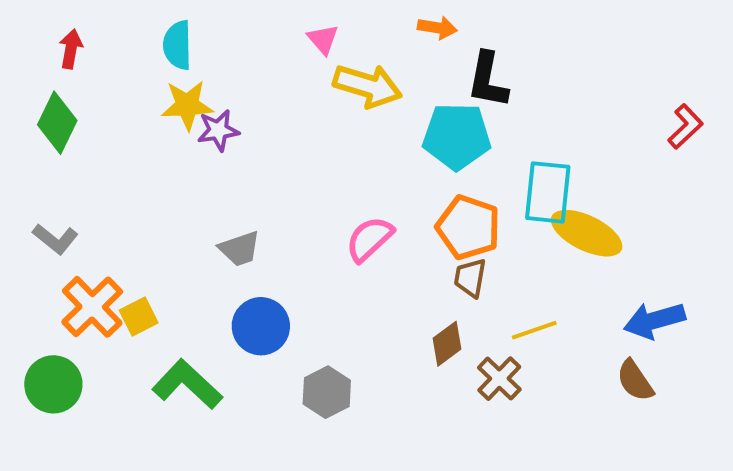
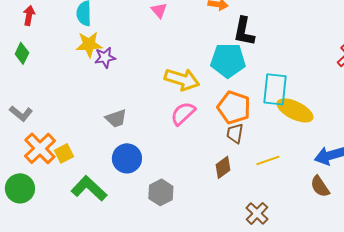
yellow arrow: (367, 86) -> (182, 79), moved
green diamond: (57, 123) -> (22, 53), size x0.7
brown cross: (499, 379) -> (257, 213), moved

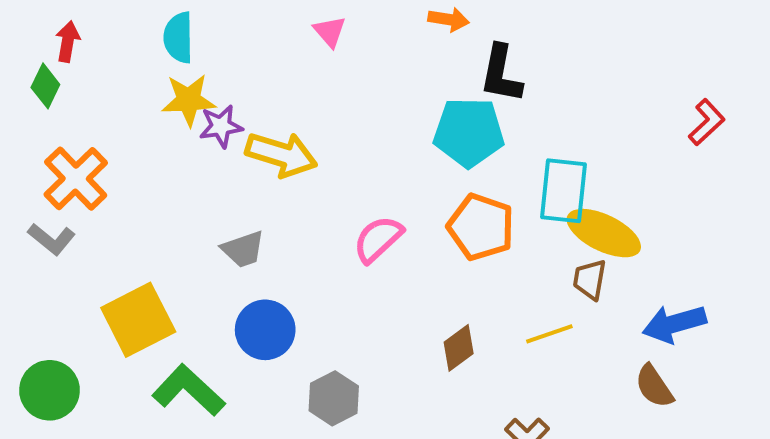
green diamond: (22, 53) -> (45, 86), moved
yellow arrow: (182, 79) -> (281, 154), moved
brown trapezoid: (235, 133) -> (590, 279), moved
orange cross: (40, 148) -> (76, 179), moved
yellow square: (64, 153) -> (138, 320), size x1.8

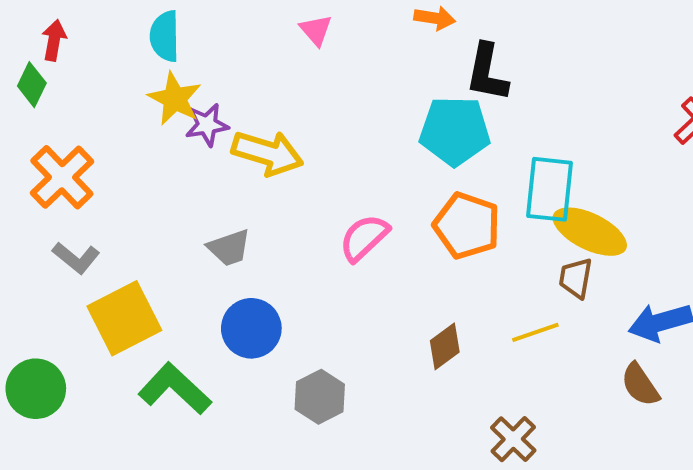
yellow star: (189, 100) -> (175, 99), turned 30
gray L-shape: (52, 239) -> (76, 258), moved

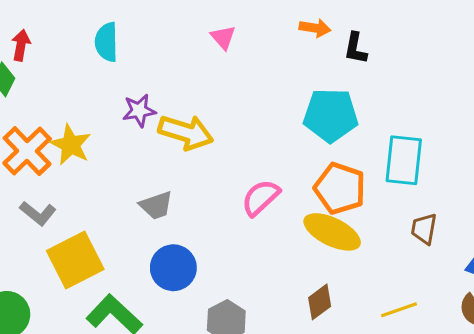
black L-shape: (487, 72) -> (355, 48), moved, size x0.7
yellow star: (175, 99) -> (71, 145), moved
yellow ellipse: (590, 232) -> (332, 232), moved
yellow line: (535, 332) -> (399, 310), moved
brown diamond: (445, 346) -> (320, 302), moved

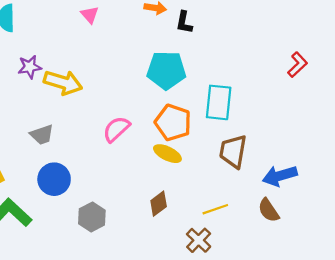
brown trapezoid: (424, 229) -> (233, 151), size x1.5
yellow ellipse: (332, 232) -> (167, 154), size x0.7

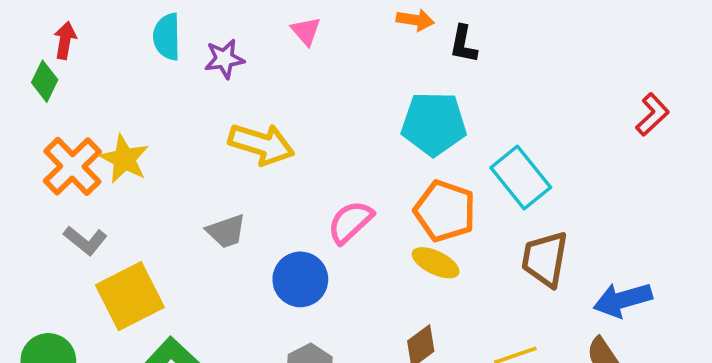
purple star: (30, 67) -> (224, 59), moved
cyan rectangle: (219, 102) -> (521, 177), turned -45
blue circle: (54, 179) -> (300, 279), moved

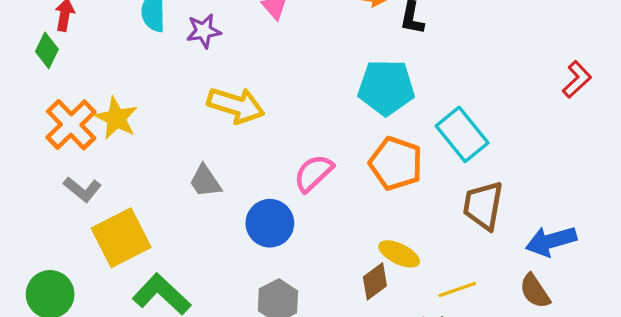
gray trapezoid: (226, 231) -> (205, 181), turned 75
yellow ellipse: (436, 263) -> (399, 254), moved

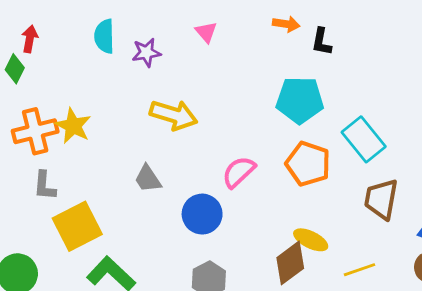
orange cross: (71, 125) -> (35, 131), turned 30
gray L-shape: (82, 189) -> (45, 186), turned 56
brown diamond: (375, 281) -> (290, 263), size x1.4

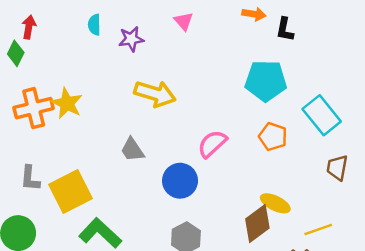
cyan semicircle: (104, 36) -> (94, 25), size x0.7
orange pentagon: (308, 164) -> (273, 137), size x0.7
gray L-shape: (45, 186) -> (30, 178), moved
brown trapezoid: (381, 199) -> (337, 168), size x0.7

